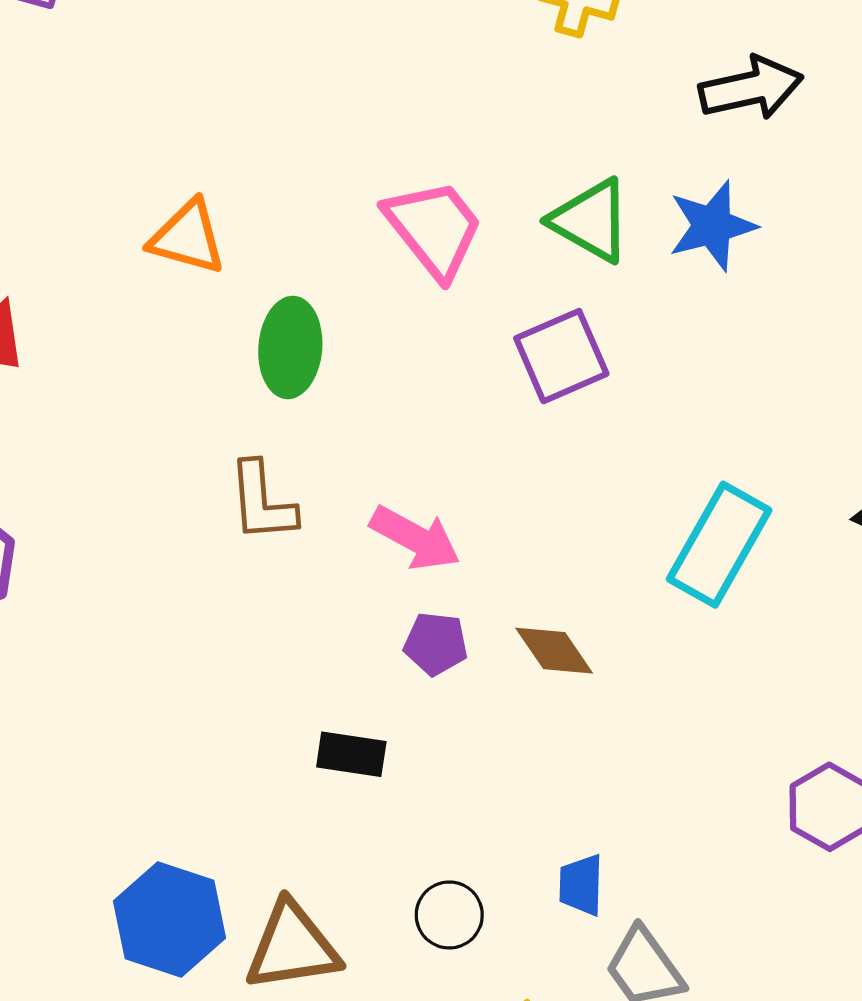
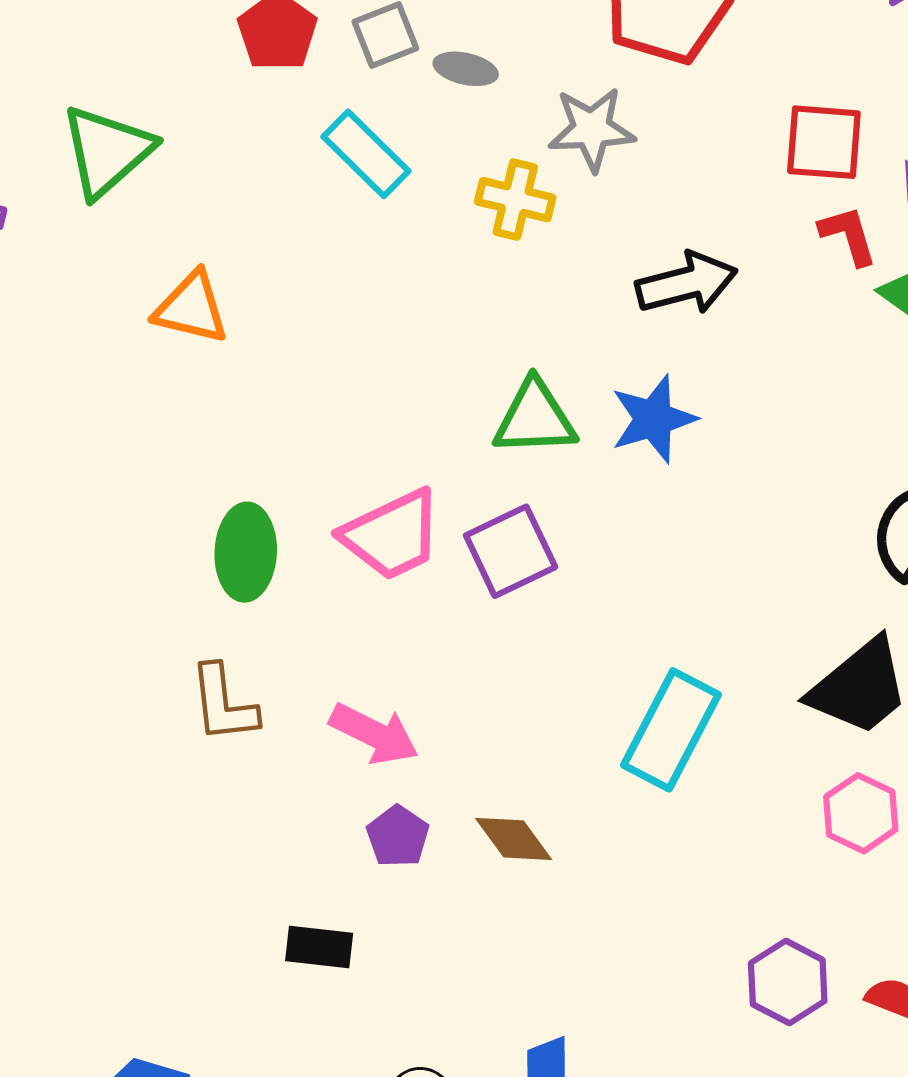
green triangle: (591, 221) -> (535, 418), turned -30
pink trapezoid: (434, 229) -> (392, 535), moved, turned 105
orange triangle: (188, 237) -> (191, 308), moved
purple pentagon: (436, 644) -> (398, 836), turned 30

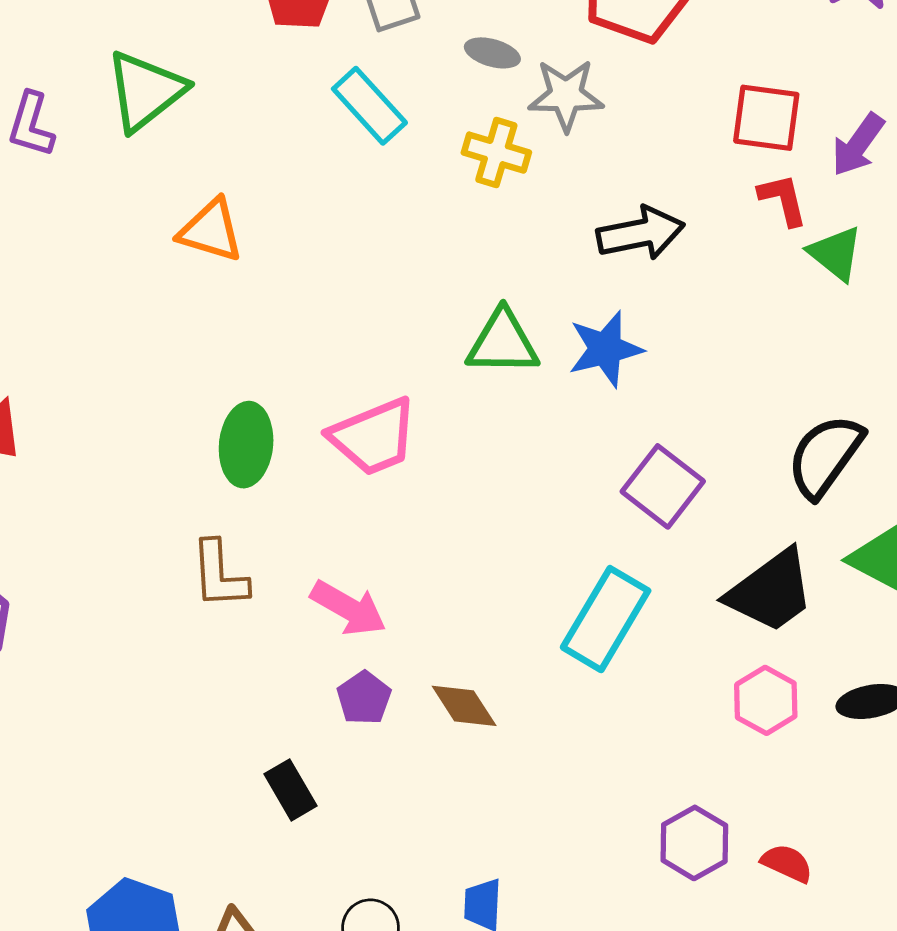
gray ellipse: (466, 69) -> (492, 53), moved
purple square: (511, 551) -> (663, 486), moved, turned -30
black rectangle: (319, 947) -> (291, 790), turned 50

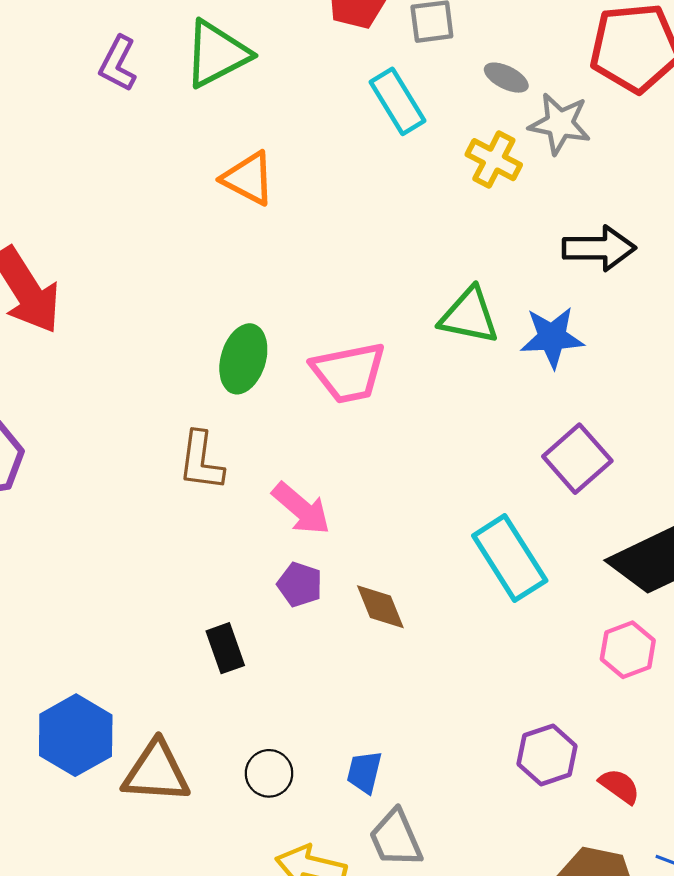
cyan rectangle: (606, 619) -> (510, 558), turned -74
purple pentagon: (364, 698) -> (300, 584), turned -30

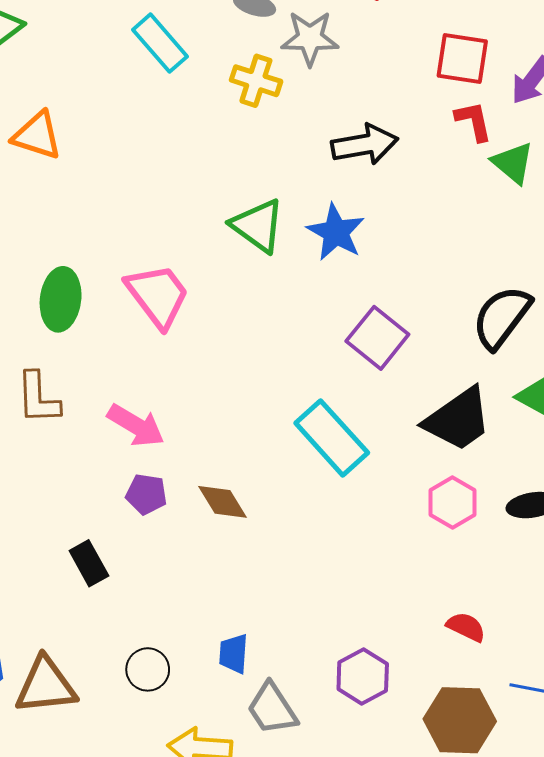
green triangle: (469, 316) -> (258, 226), turned 34
blue star: (552, 337) -> (336, 232), turned -30
pink trapezoid: (349, 373) -> (158, 295), turned -106
purple hexagon: (547, 755) -> (363, 676), moved

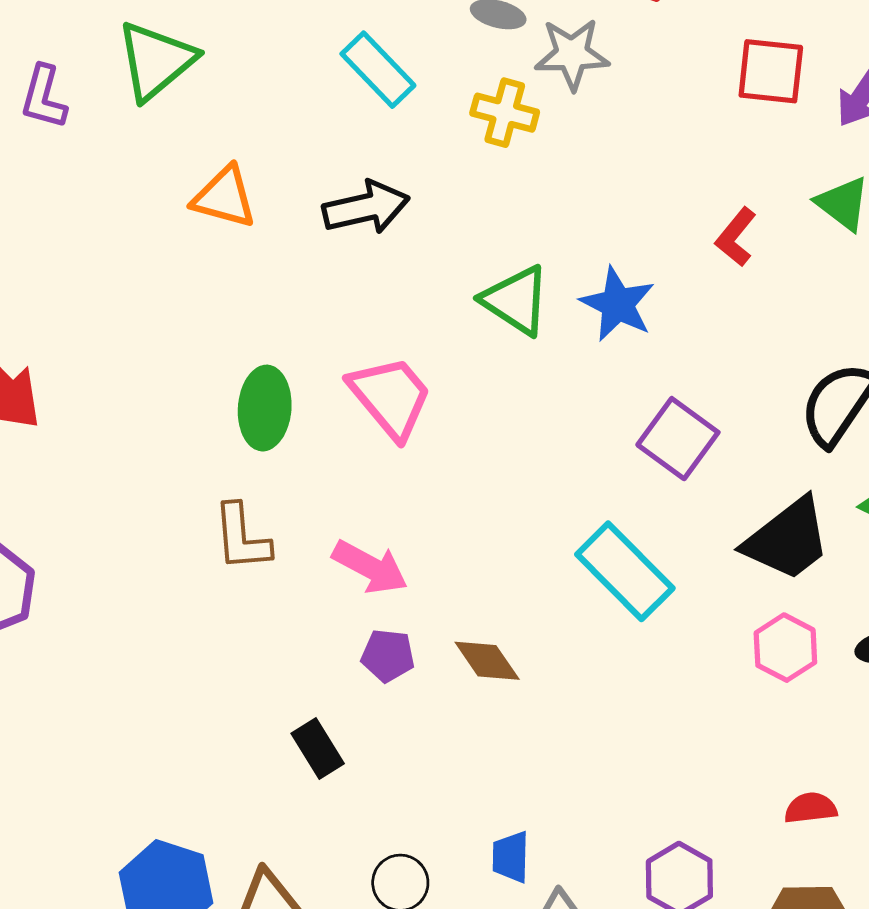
red L-shape: (474, 121) -> (736, 237), moved, turned -126
black arrow: (365, 144) -> (366, 208), moved
red semicircle: (466, 627) -> (811, 808), turned -30

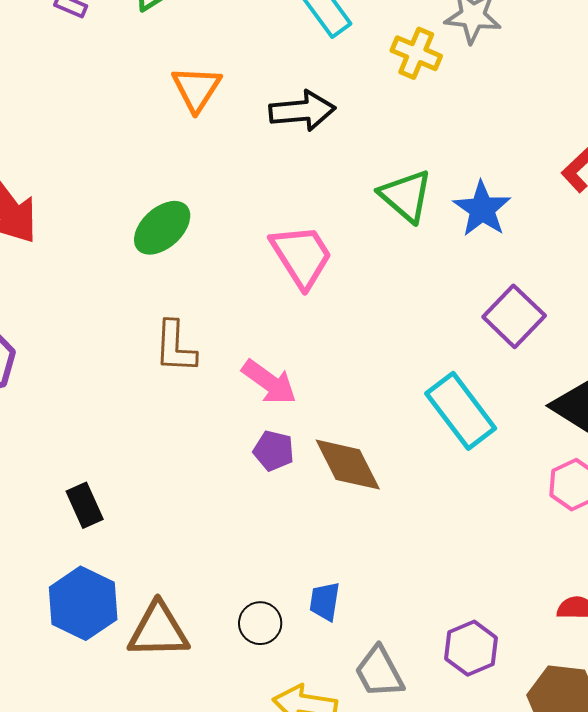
orange triangle: (224, 197) -> (196, 89), turned 40
green ellipse: (265, 408) -> (162, 228), moved, turned 36
brown diamond: (487, 661) -> (348, 465), size x1.4
black rectangle: (318, 749) -> (85, 505), moved
blue trapezoid: (511, 857) -> (325, 601), moved

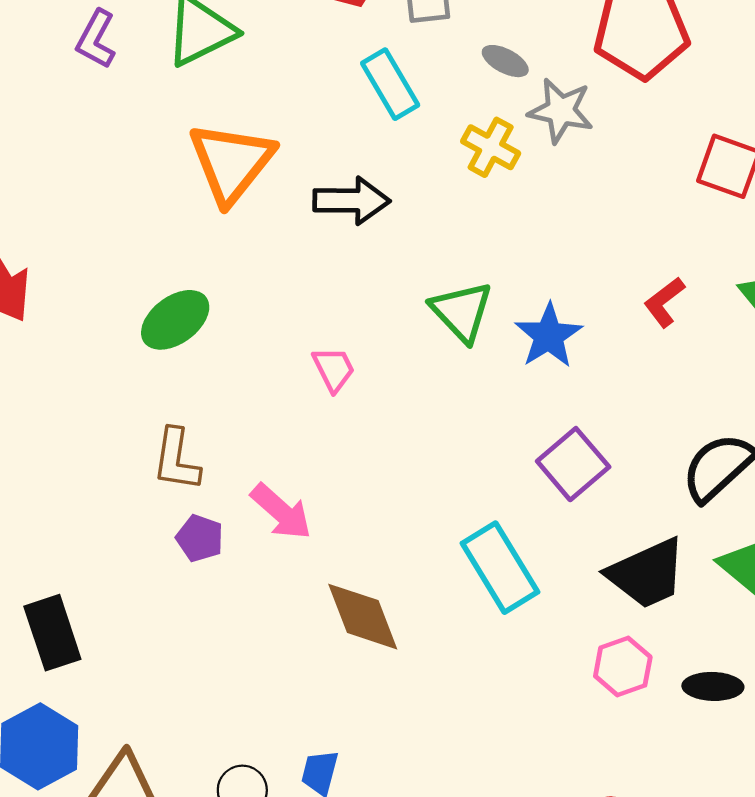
orange triangle: (196, 89) -> (231, 163), size x1.5
pink trapezoid: (302, 256) -> (334, 369), size x0.6
purple pentagon: (274, 451) -> (200, 538), moved
black rectangle: (85, 505) -> (52, 633), size x1.4

